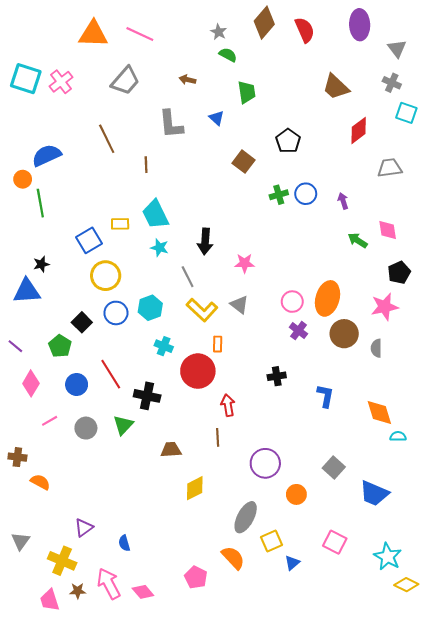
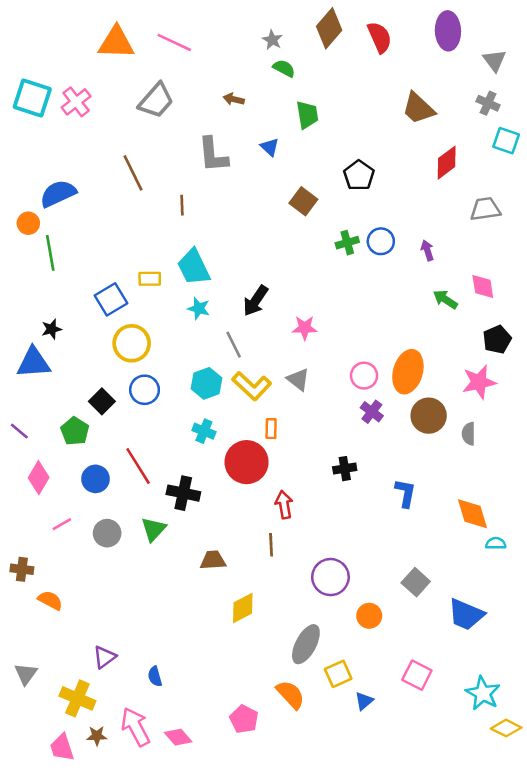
black arrow: (205, 241) -> (256, 301), turned 30
cyan hexagon: (150, 308) -> (207, 383), moved

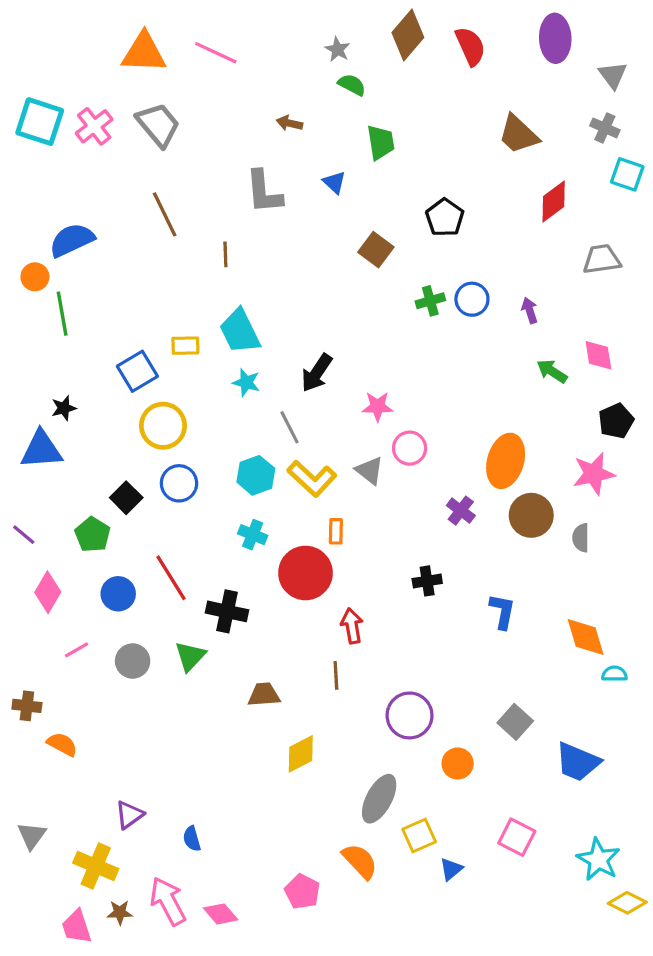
gray trapezoid: (156, 101) -> (158, 125), moved, turned -81
pink circle: (364, 376) -> (410, 448), moved

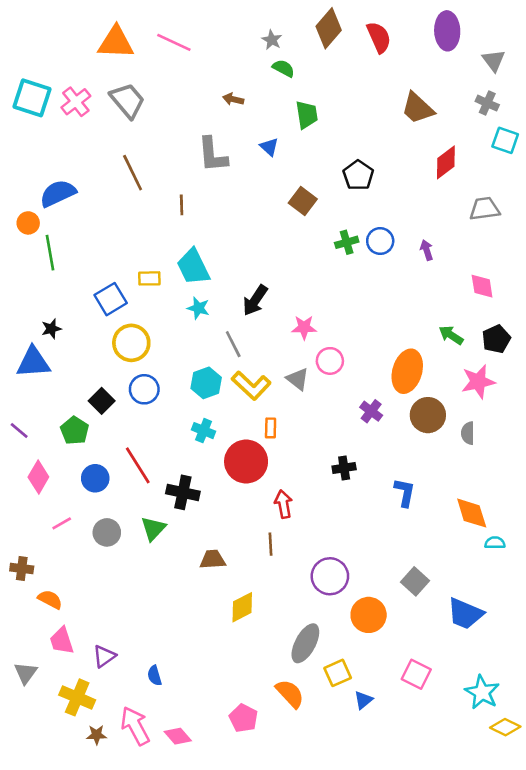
green arrow: (552, 371) -> (451, 335), moved
orange circle: (458, 763) -> (369, 615), size x1.4
pink trapezoid: (77, 927) -> (62, 641), moved

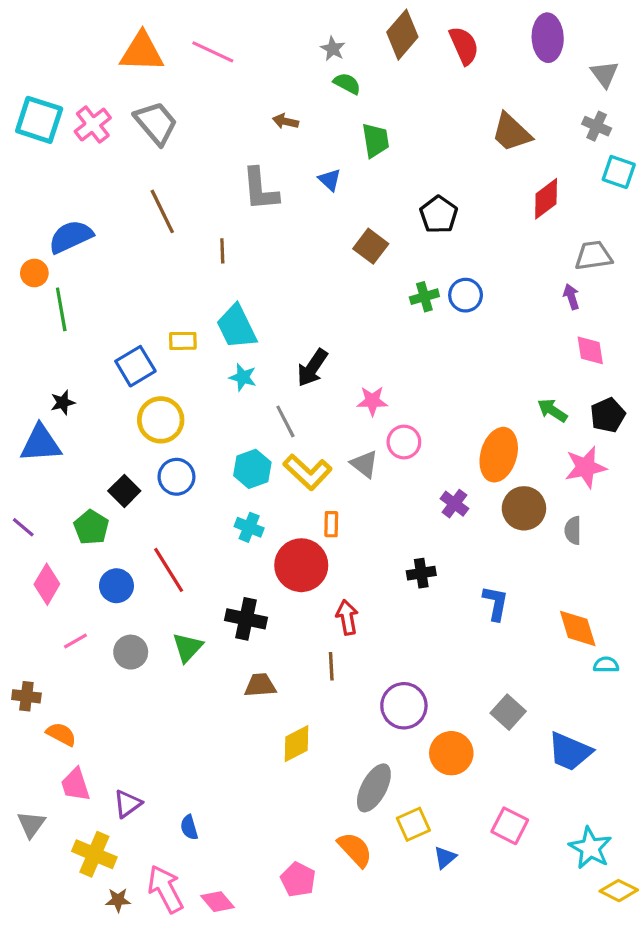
purple arrow: (427, 250) -> (571, 297), moved
black cross: (183, 492) -> (246, 619), moved

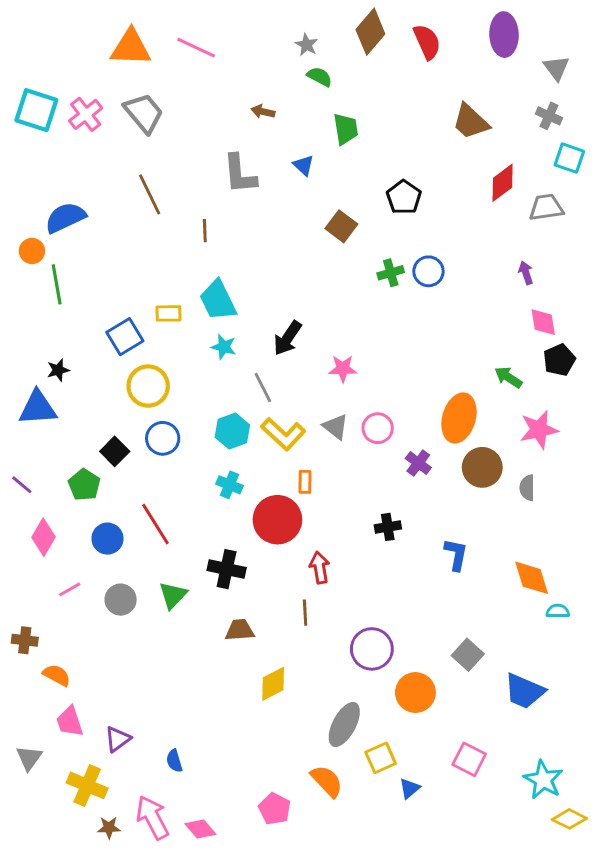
gray trapezoid: (593, 256) -> (546, 207), moved
black pentagon: (608, 415) -> (559, 360), moved
pink circle: (404, 442) -> (378, 428), moved

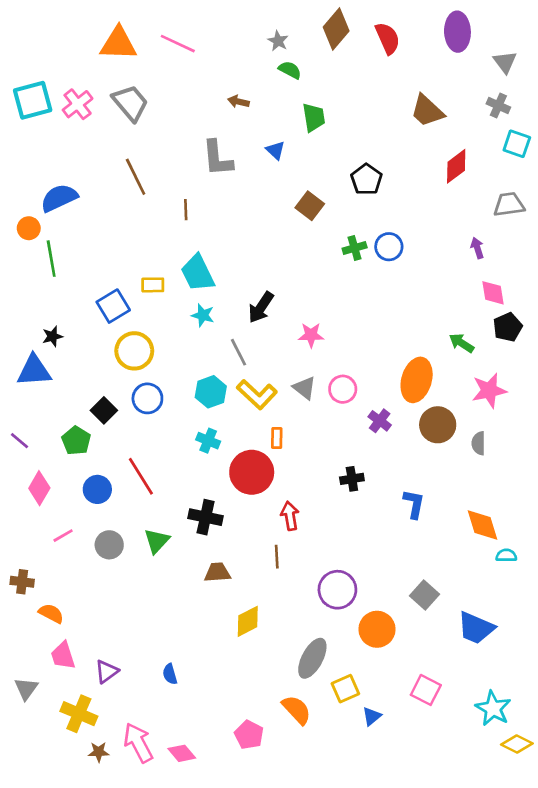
cyan square: (36, 110) -> (33, 100), turned -33
gray trapezoid: (546, 207) -> (509, 204), moved
blue semicircle: (174, 761) -> (170, 674), moved

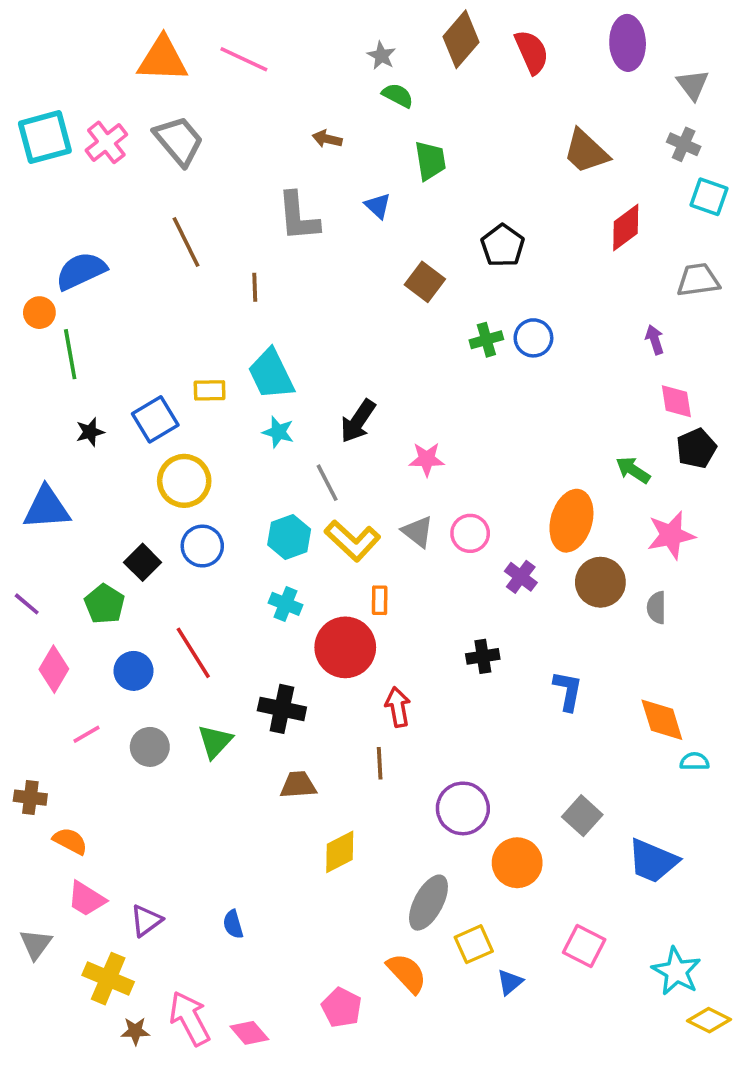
black star: (52, 336) -> (90, 432), moved
pink trapezoid: (63, 656) -> (86, 899), turned -40

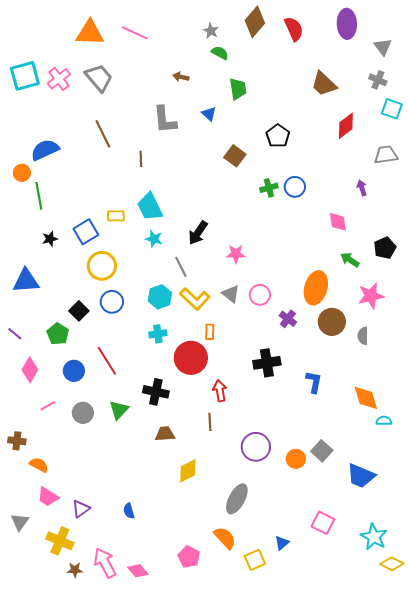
pink diamond: (676, 401) -> (338, 222), moved
cyan cross: (286, 604) -> (158, 334), turned -30
black cross: (483, 656) -> (267, 363), size x1.5
orange circle: (517, 863) -> (296, 459), moved, size x0.7
yellow square: (474, 944) -> (255, 560), moved

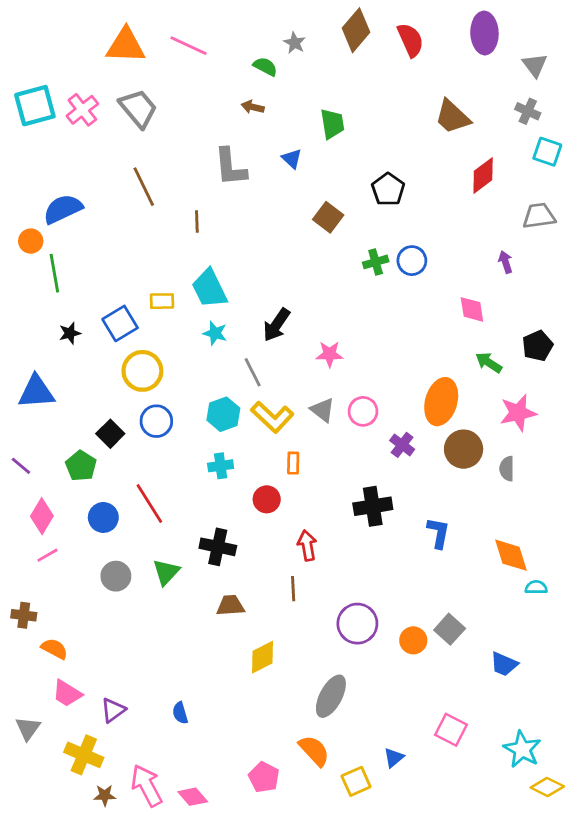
green semicircle: (220, 53) -> (265, 67), moved
red circle: (191, 358) -> (267, 499), size x0.6
pink line: (48, 406) -> (47, 555), moved
blue trapezoid: (361, 476) -> (504, 664), size x0.7

